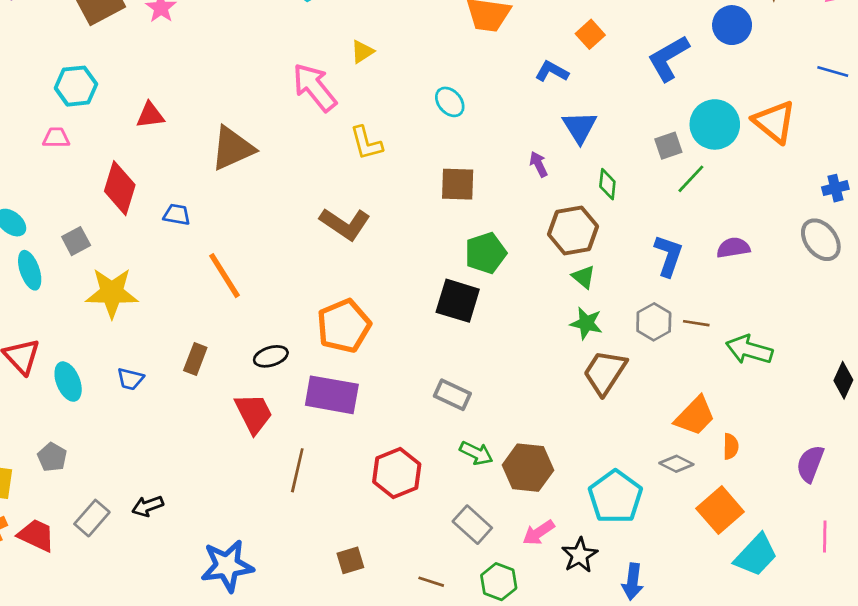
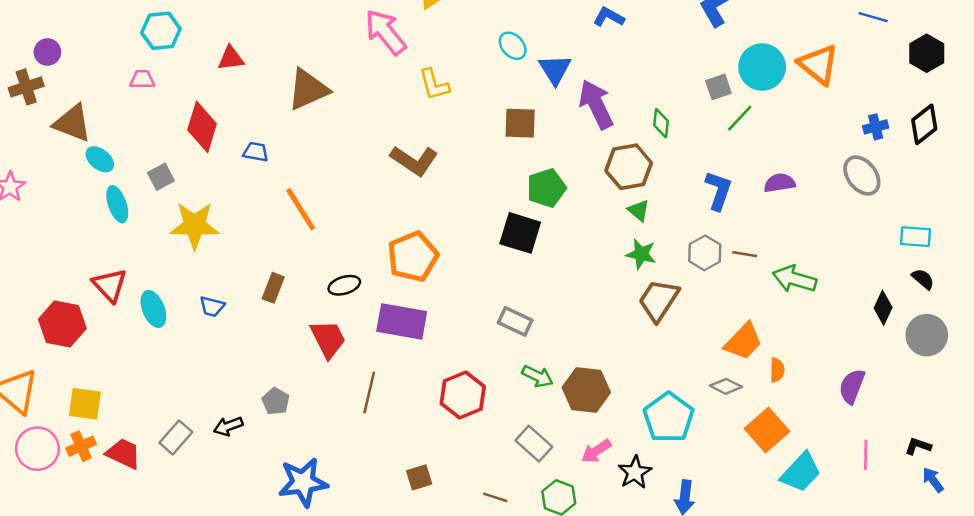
blue triangle: (580, 127) -> (555, 69), moved
purple arrow: (539, 164) -> (596, 104), size x2.0
gray pentagon: (52, 457) -> (276, 401), moved

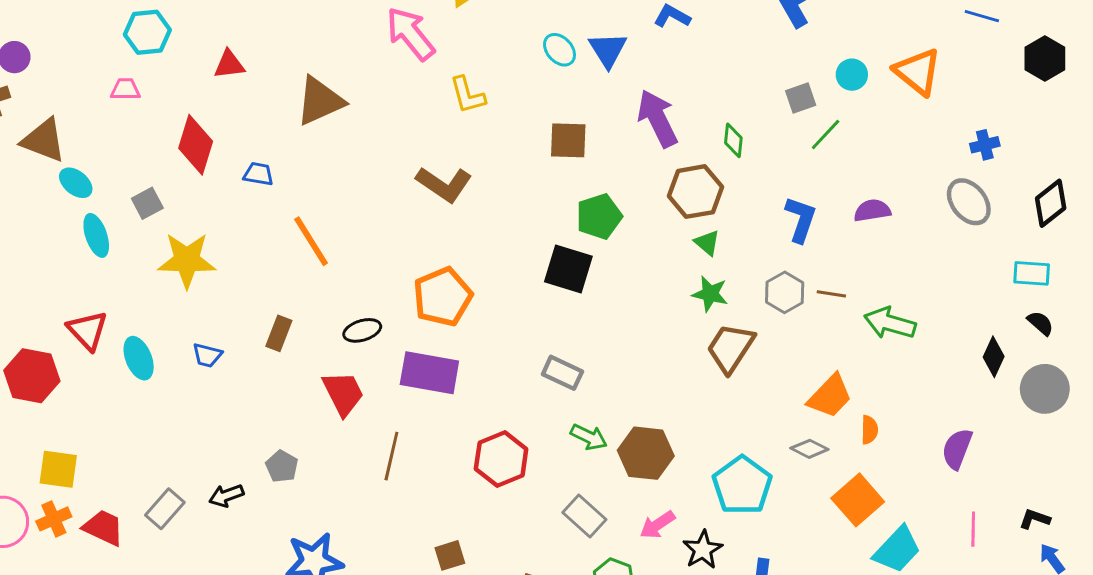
cyan circle: (762, 67) -> (852, 75), size x0.6
blue triangle: (555, 69) -> (608, 50), moved
black diamond: (924, 124) -> (1051, 203), moved

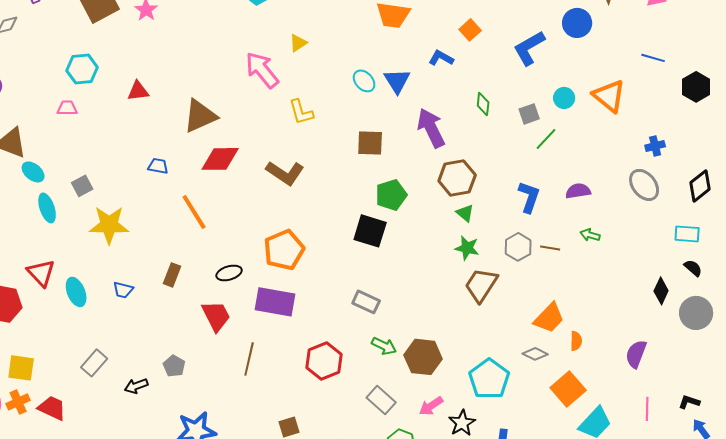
green diamond: (733, 140) -> (483, 104), moved
red diamond: (196, 145) -> (220, 159), moved, turned 72
green arrow: (890, 323) -> (590, 235), moved, size x0.6
gray rectangle: (165, 509) -> (94, 363), moved

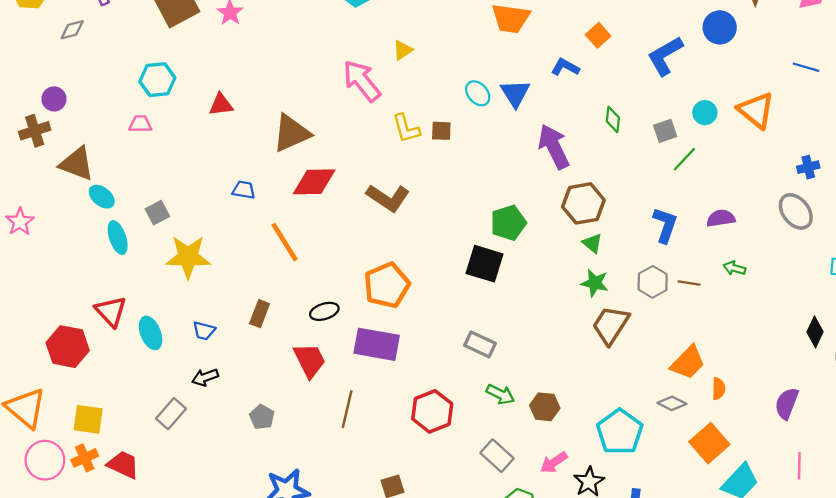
brown square: (370, 143) -> (441, 131), moved, size x0.7
brown hexagon: (423, 357) -> (545, 407), size x0.7
black arrow: (136, 386) -> (205, 377), moved

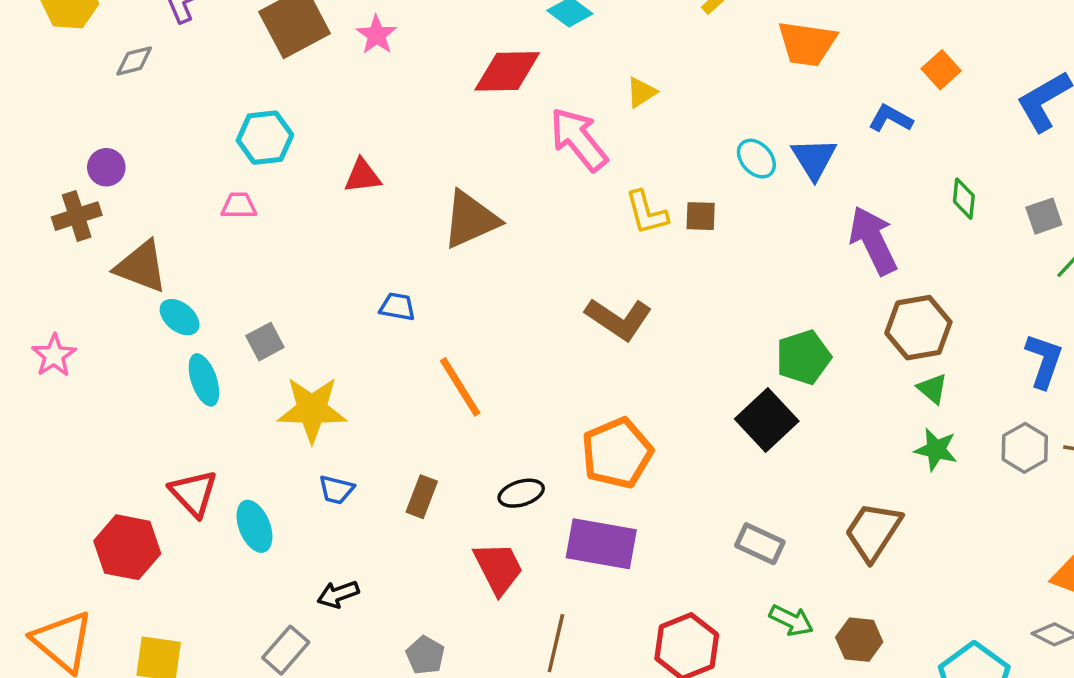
red diamond: (314, 182) -> (507, 71), moved
black square: (485, 264) -> (767, 420), turned 30
brown trapezoid: (611, 325) -> (873, 532), moved
blue trapezoid: (204, 331) -> (336, 490), moved

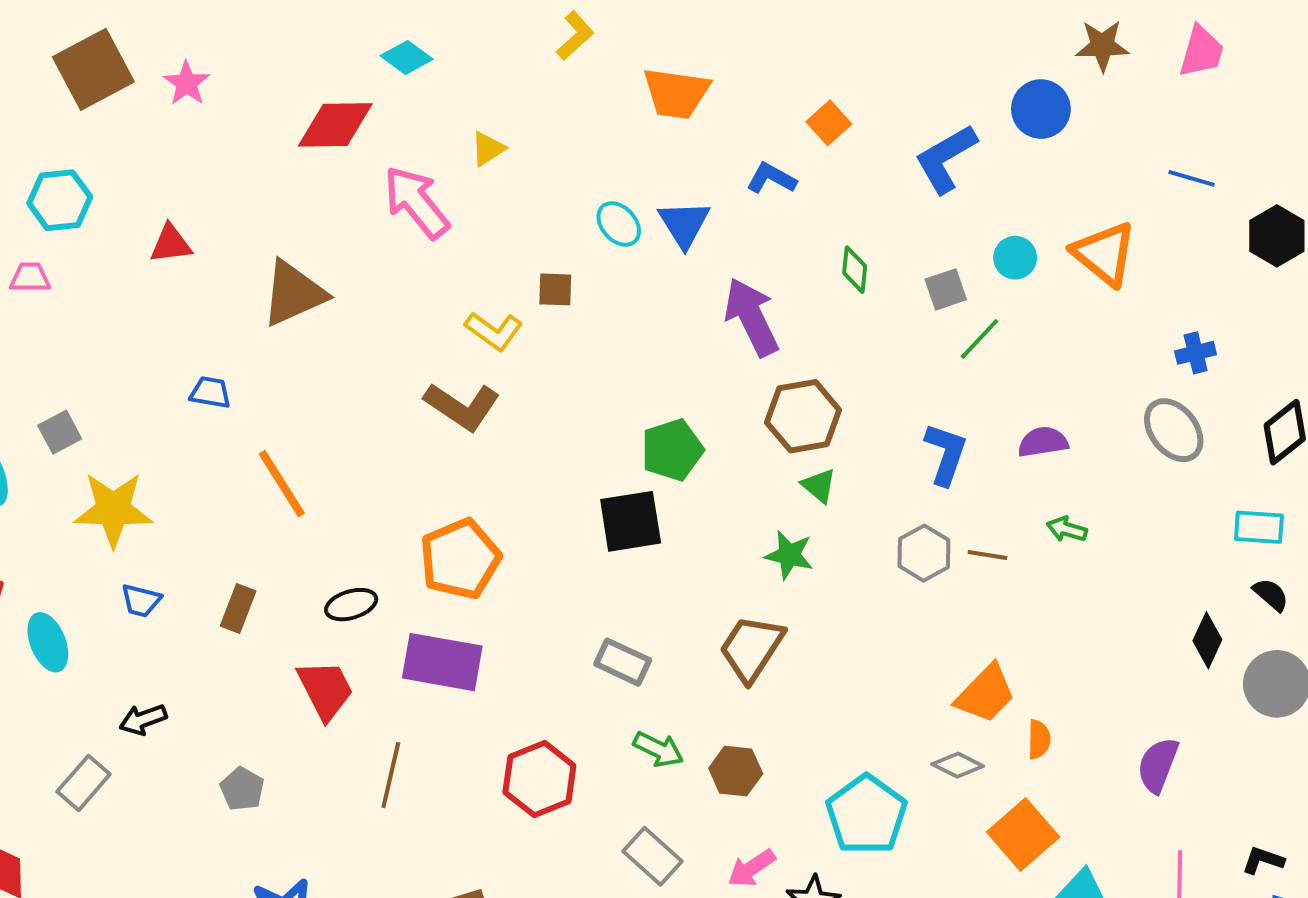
yellow L-shape: (647, 213) -> (494, 331), moved, turned -39
black square: (767, 420) -> (631, 521), turned 34
green star: (936, 450) -> (789, 555), moved

